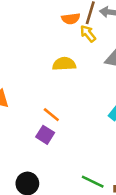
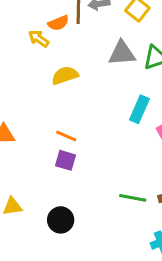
yellow arrow: (88, 34) -> (39, 39), moved

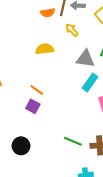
yellow arrow: (39, 39) -> (72, 30), moved
gray triangle: (122, 53) -> (85, 59), moved

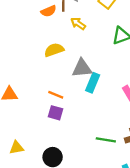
gray triangle: (85, 59) -> (82, 68), moved
cyan rectangle: (90, 82) -> (93, 83), moved

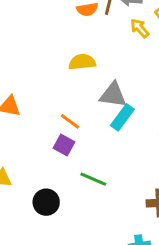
yellow arrow: (78, 24) -> (140, 28), moved
green line: (106, 140) -> (93, 179), moved

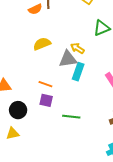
yellow arrow: (140, 28) -> (77, 48), moved
black circle: (46, 202) -> (18, 110), moved

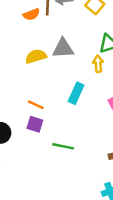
yellow arrow: (77, 48) -> (98, 64), moved, turned 48
gray triangle: (68, 59) -> (63, 48), moved

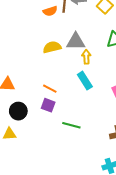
yellow arrow: (98, 64) -> (86, 57), moved
cyan rectangle: (76, 93) -> (85, 81), turned -60

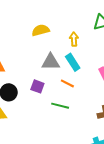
gray triangle: (76, 42) -> (51, 62), moved
orange line: (50, 89) -> (67, 83), moved

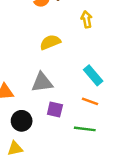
yellow arrow: (74, 39) -> (87, 19), moved
gray triangle: (51, 62) -> (42, 82), moved

